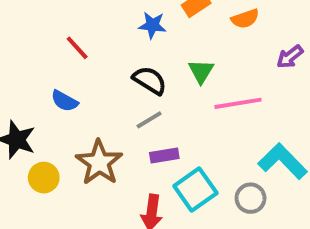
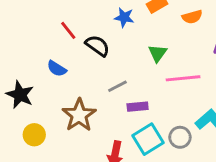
black semicircle: (150, 80) -> (97, 46), moved
purple rectangle: (164, 156) -> (138, 107), moved
yellow circle: (44, 178) -> (34, 135), moved
gray circle: (251, 198) -> (180, 137), moved

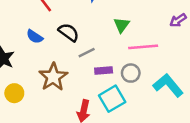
black semicircle: (97, 46) -> (69, 32), moved
gray circle: (180, 137) -> (131, 73), moved

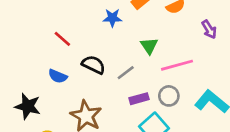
purple arrow: (178, 20) -> (209, 29), turned -77
gray line: (87, 53) -> (126, 73), moved

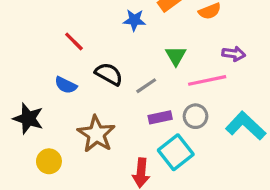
purple arrow: (209, 29) -> (234, 54), moved, turned -54

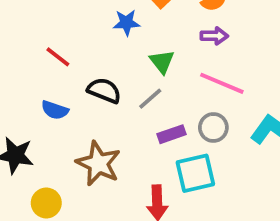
purple arrow: (234, 54) -> (214, 36), moved
green triangle: (176, 56) -> (162, 62), moved
pink line: (207, 80) -> (222, 83), turned 42
cyan square: (176, 152) -> (195, 173), turned 32

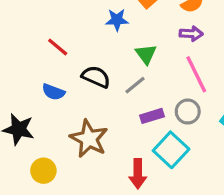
pink line: (222, 83) -> (196, 74), turned 39
cyan square: (195, 173) -> (171, 150), turned -36

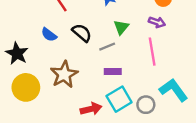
gray circle: (188, 112) -> (146, 105), moved
yellow circle: (43, 171) -> (26, 87), size x1.5
red arrow: (138, 174) -> (91, 109), turned -120

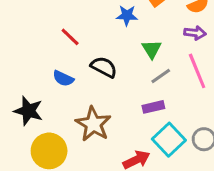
gray line: (107, 47) -> (161, 76), moved

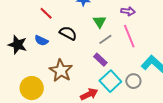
purple rectangle: (153, 107) -> (100, 60), turned 56
black star: (28, 111) -> (18, 45), moved

